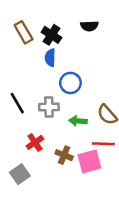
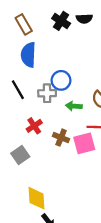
black cross: (51, 35) -> (61, 21), moved
blue semicircle: (50, 58) -> (28, 55), moved, size x1.5
blue circle: (70, 83) -> (61, 80), moved

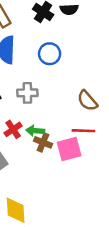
blue circle: (61, 80) -> (50, 54), moved
green arrow: (74, 106) -> (35, 131), moved

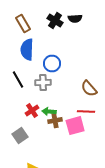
blue circle: (50, 54) -> (52, 64), moved
brown cross: (43, 142) -> (55, 120), turned -32

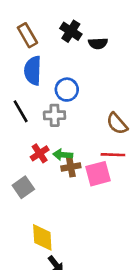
black semicircle: (75, 18) -> (98, 43), moved

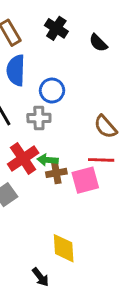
black semicircle: (98, 43) -> (98, 43), moved, turned 48
red cross: (40, 153) -> (23, 158), size x1.5
yellow diamond: (42, 237) -> (64, 248), moved

